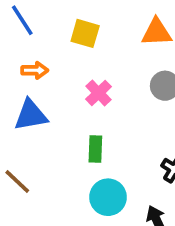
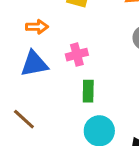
pink cross: (99, 93) -> (77, 55), moved, turned 30

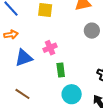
orange arrow: (37, 27) -> (11, 35), moved

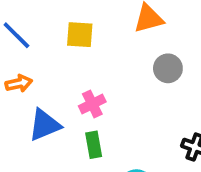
green rectangle: (61, 70) -> (94, 145), moved

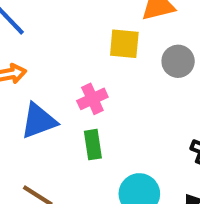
yellow square: (80, 35) -> (124, 44), moved

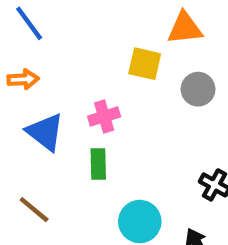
blue triangle: (39, 121) -> (45, 132), turned 51

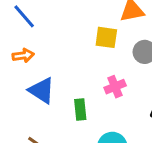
pink cross: (104, 117) -> (115, 87), moved

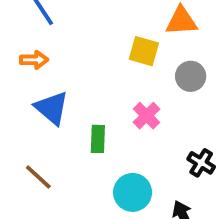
pink cross: (115, 87) -> (147, 116), turned -30

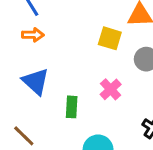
orange arrow: (34, 60) -> (33, 35), moved

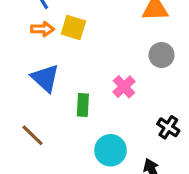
yellow square: (110, 38) -> (73, 28), moved

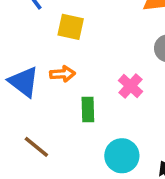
orange arrow: (42, 29) -> (62, 74), moved
blue triangle: (45, 78) -> (24, 82), moved

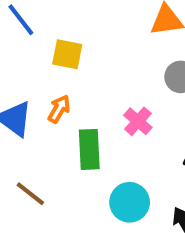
orange arrow: (62, 74) -> (59, 109), turned -55
green rectangle: (88, 109) -> (89, 149), size x1.4

